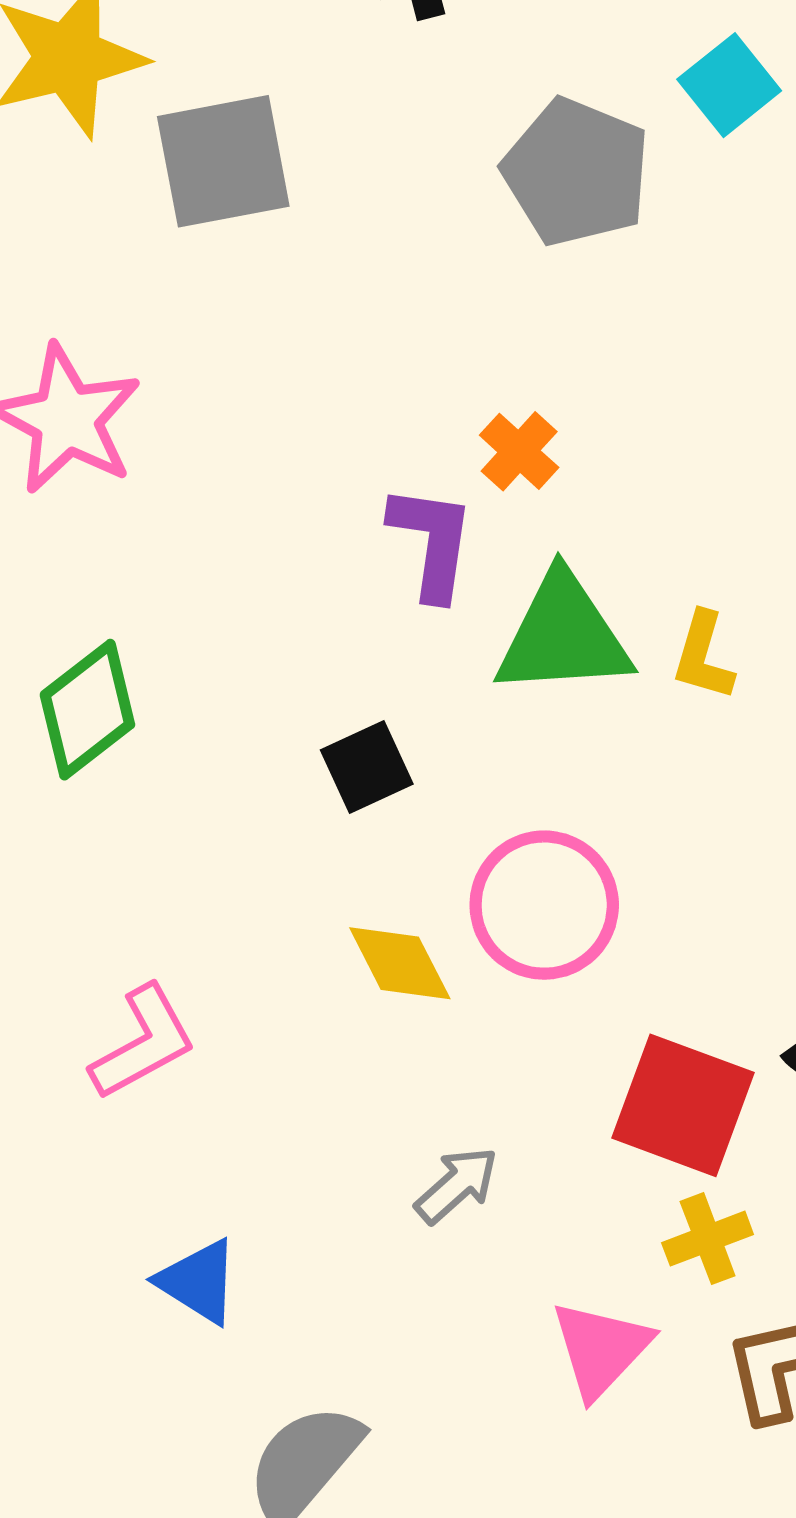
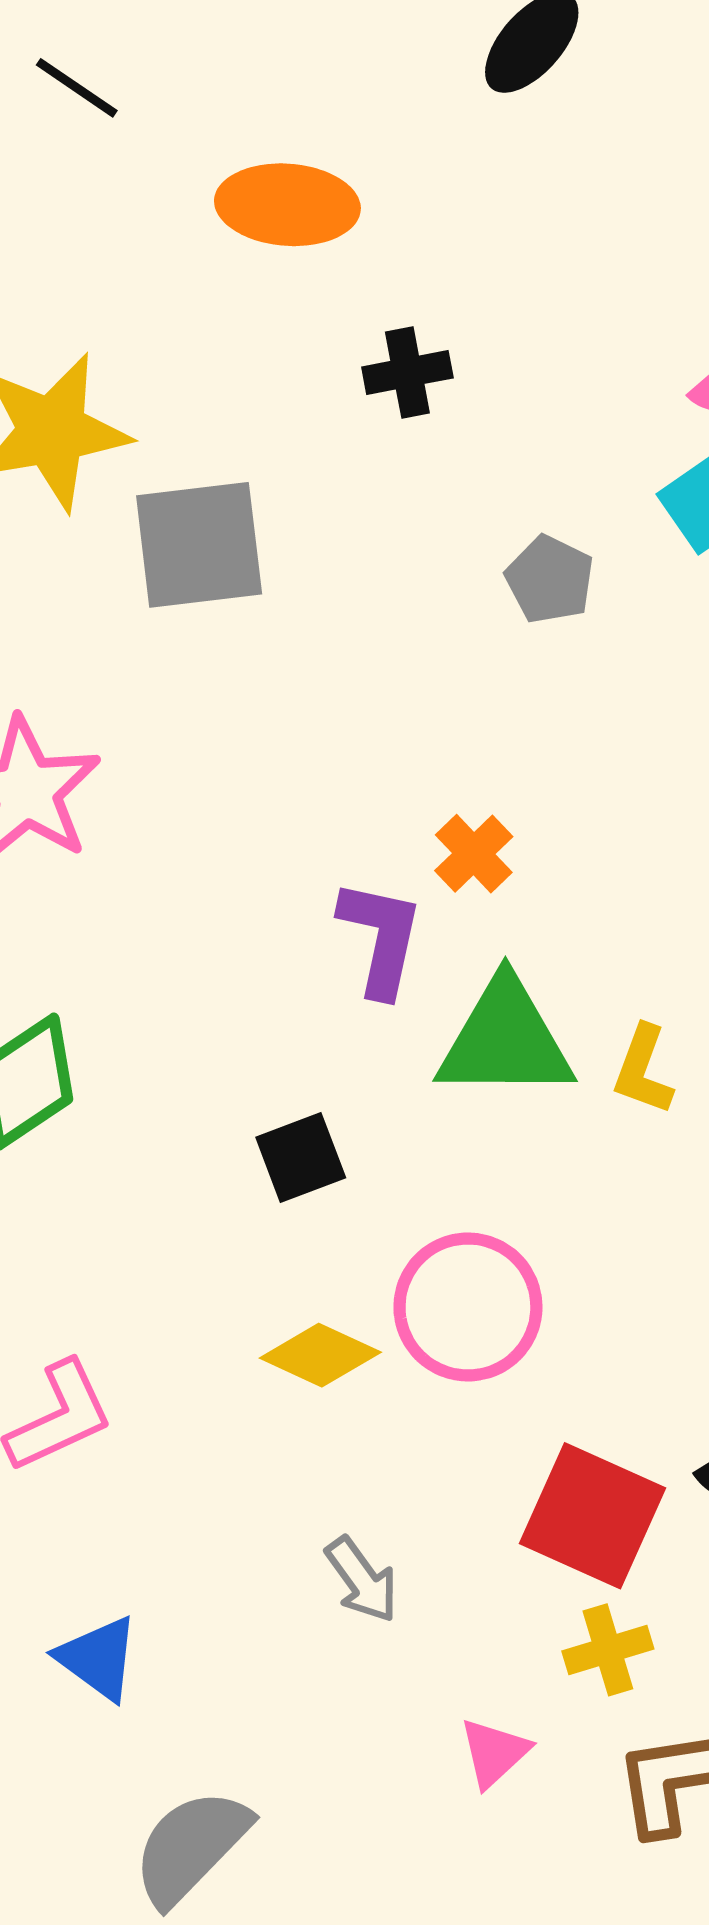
gray pentagon: (576, 172) -> (550, 580), size x0.6
yellow diamond: (400, 963) -> (320, 1355), turned -42
gray arrow: (457, 1185) -> (362, 1580), turned 92
pink triangle: (601, 1349) -> (494, 1753), size x0.7

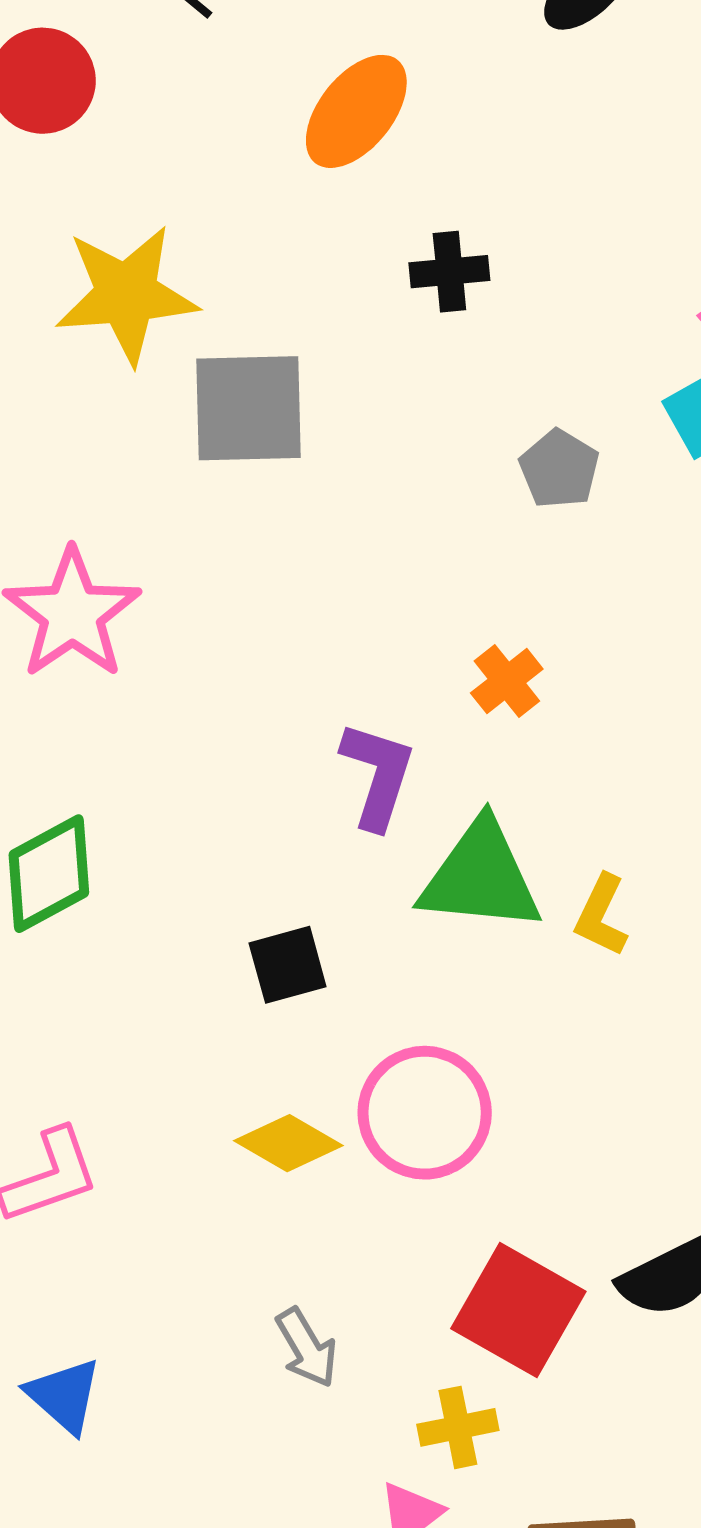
orange ellipse: (287, 205) -> (356, 111), turned -61
orange cross: (474, 854) -> (507, 681), moved
yellow cross: (608, 1650) -> (458, 1427), moved

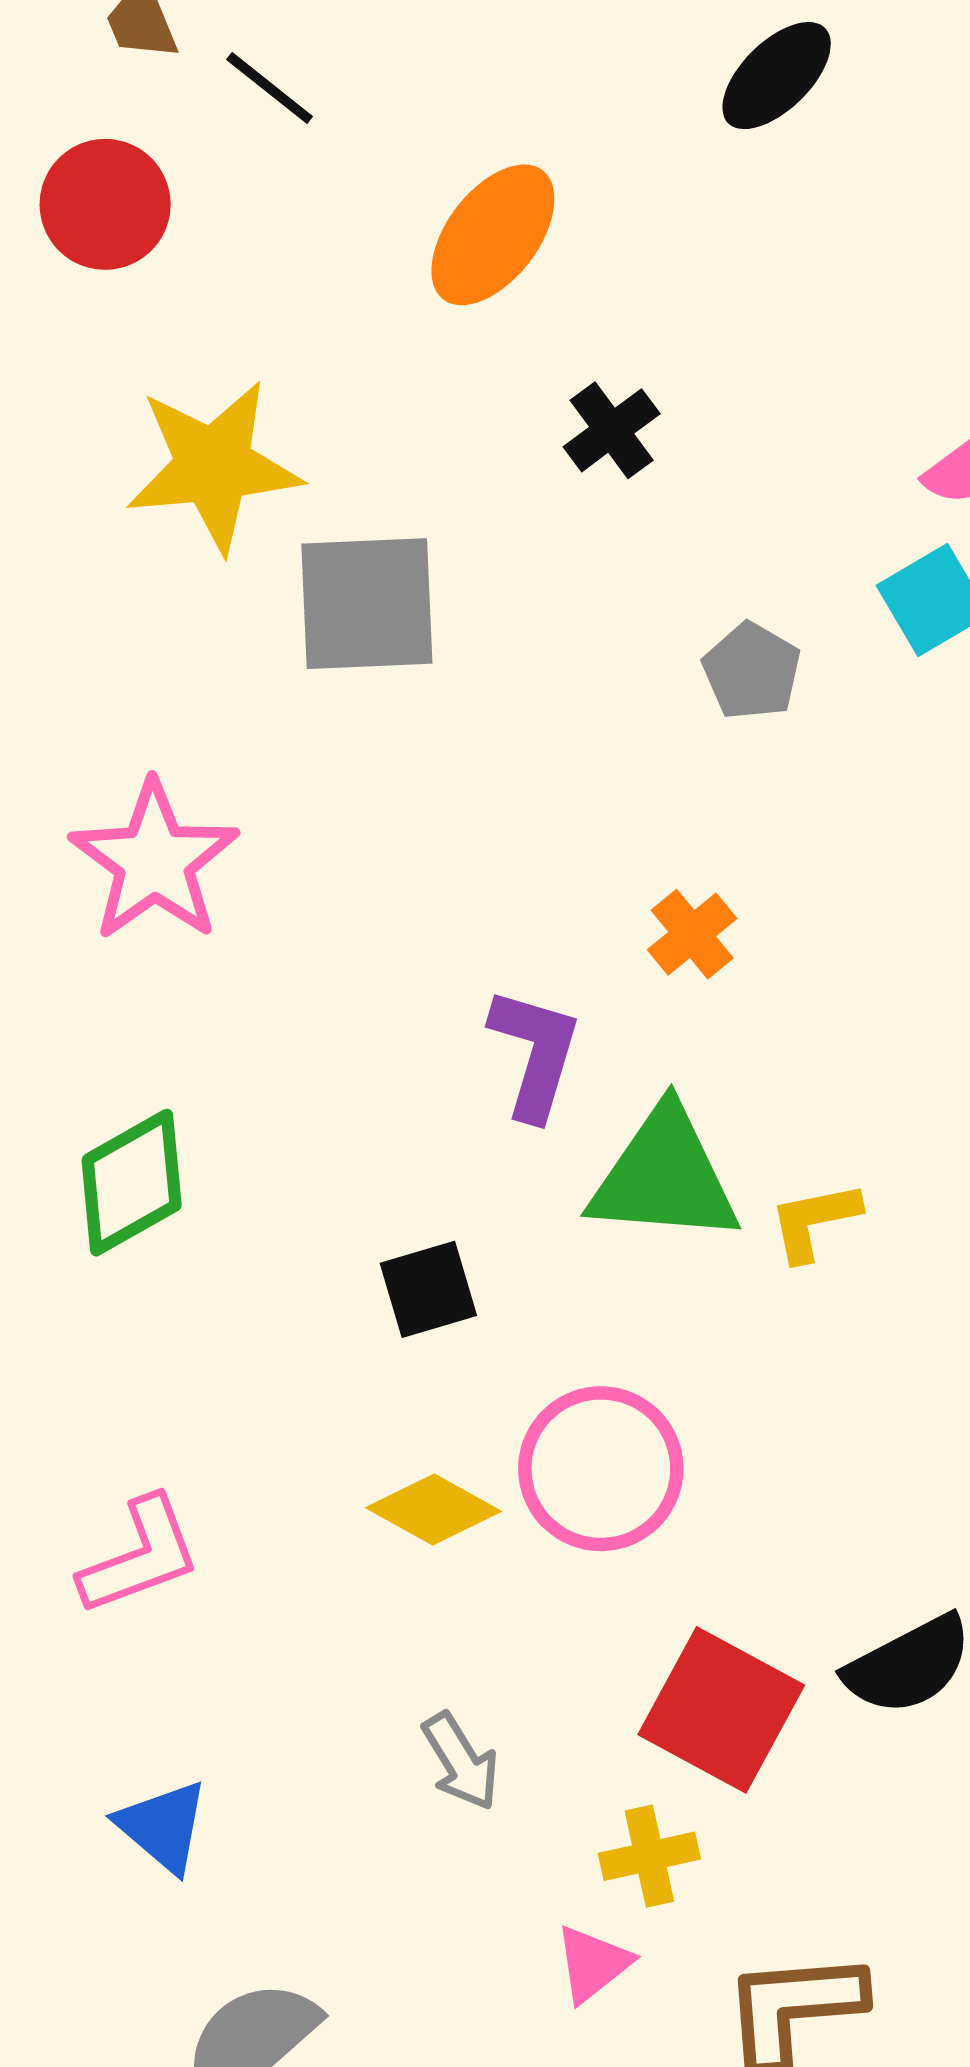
black cross: (449, 272) -> (612, 430), turned -30
yellow L-shape: (601, 915) -> (814, 1221), turned 54

